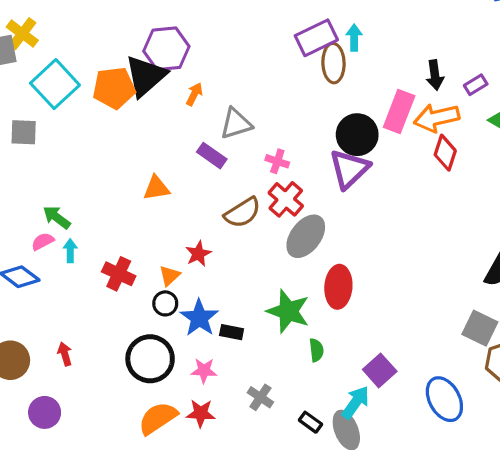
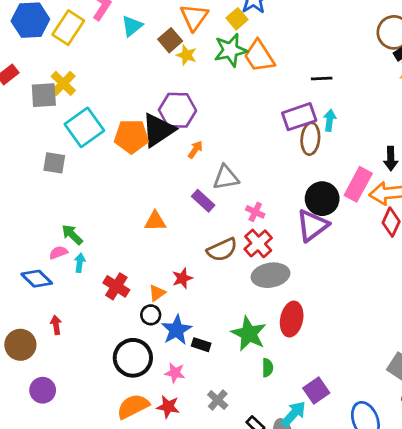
gray ellipse: (306, 236) -> (270, 275), turned 36
red arrow: (65, 354) -> (56, 325), moved

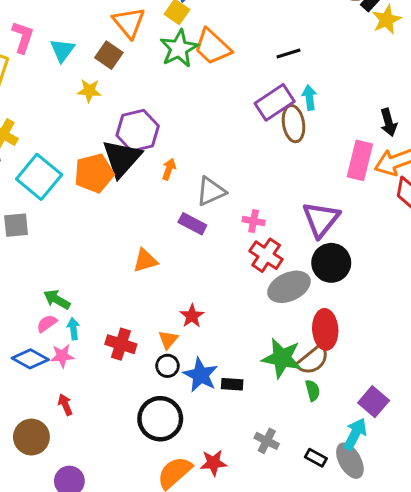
yellow star: (187, 55) -> (89, 91), moved
black circle: (322, 199) -> (331, 263), moved
brown semicircle: (222, 250) -> (313, 360), moved
pink star: (175, 373) -> (62, 356), moved

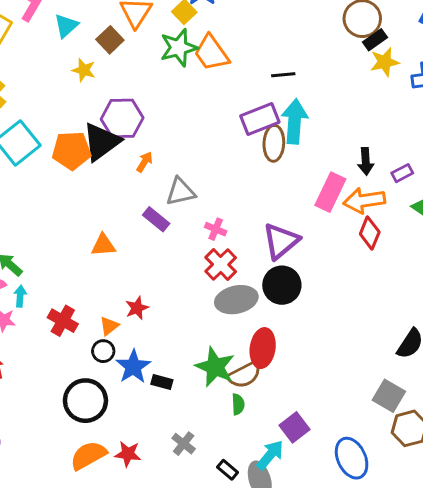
cyan arrow: (309, 98) -> (295, 121), size x1.8

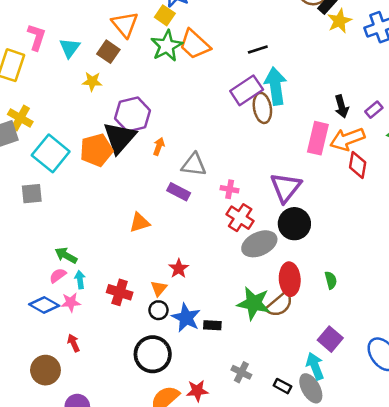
gray triangle: (180, 192) -> (194, 165), turned 32
green semicircle: (238, 404) -> (331, 280), moved
cyan arrow: (270, 455) -> (315, 366), turned -48

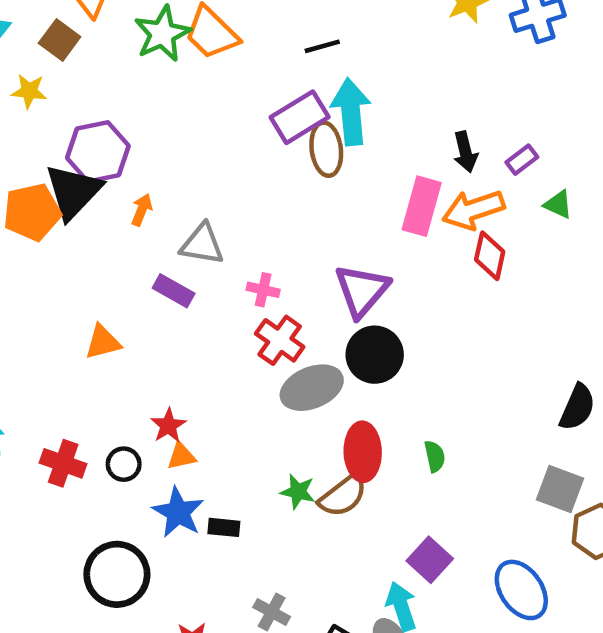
orange triangle: (159, 288) -> (181, 456), moved, turned 36
green star: (254, 303) -> (298, 492), size x0.6
black circle: (158, 310) -> (124, 464), moved

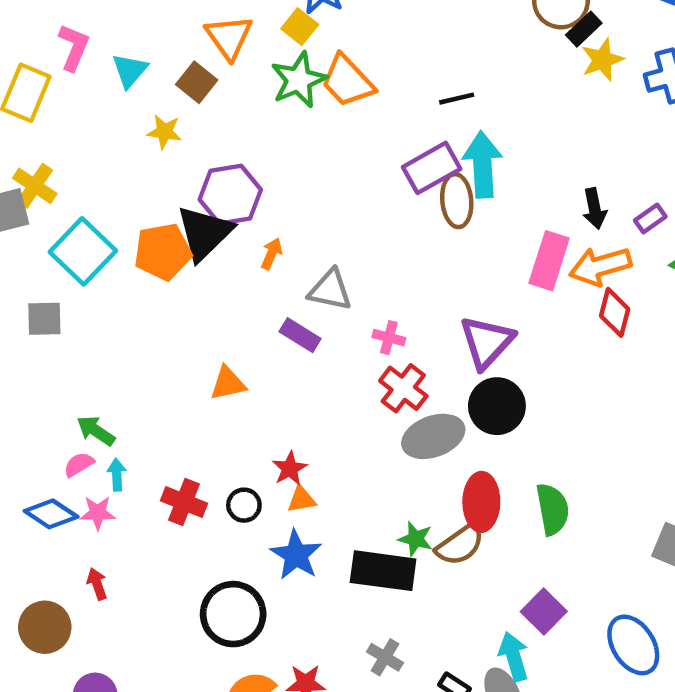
green semicircle: (435, 456) -> (553, 509), size x1.6
black rectangle: (224, 527) -> (383, 571), moved, size x2.0

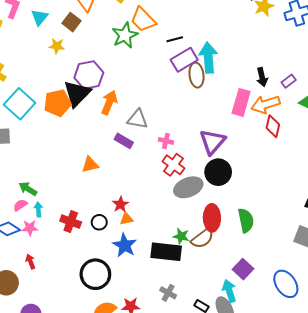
green star: (299, 80) -> (125, 35), moved
black line: (457, 99) -> (175, 39), moved
orange arrow: (272, 254) -> (109, 103), size x1.6

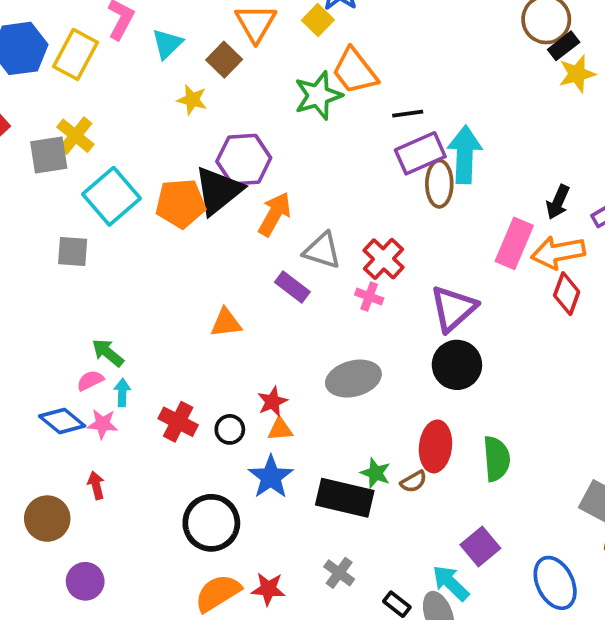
black arrow: (262, 77) -> (558, 202), turned 30
red cross: (173, 165) -> (384, 259), moved
gray ellipse: (188, 187) -> (353, 379), moved
brown semicircle: (202, 238) -> (414, 482), size x0.6
cyan arrow: (229, 291) -> (451, 583), turned -35

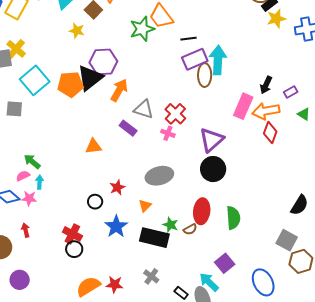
red cross: (178, 422) -> (72, 234), moved
orange triangle: (280, 429) -> (145, 206), moved, turned -40
black circle: (211, 523) -> (74, 249), moved, size x0.6

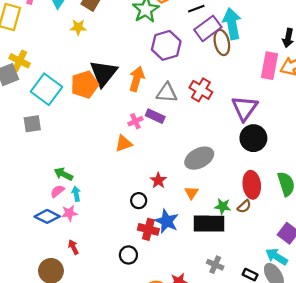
purple hexagon: (103, 62) -> (166, 45), moved
pink cross: (168, 133) -> (135, 121), moved, turned -32
red cross: (72, 234) -> (148, 229), moved

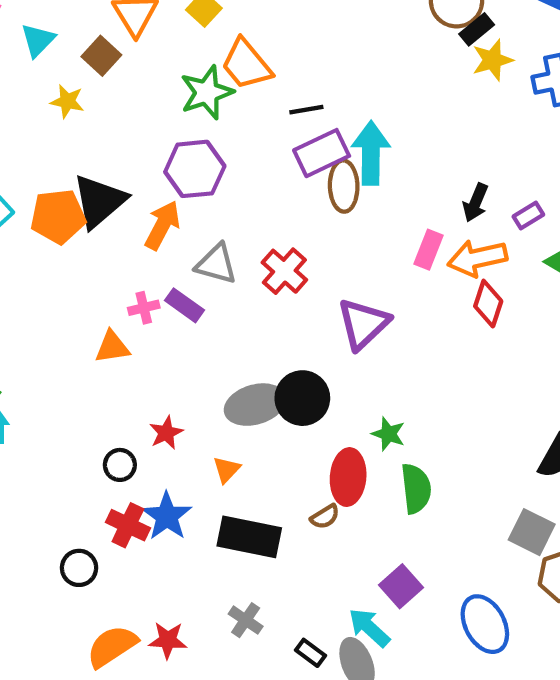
purple hexagon: (166, 45) -> (195, 169), moved
pink rectangle: (270, 66) -> (429, 250), size x0.7
black circle: (253, 138) -> (302, 398), moved
green star: (223, 206) -> (388, 434), moved

